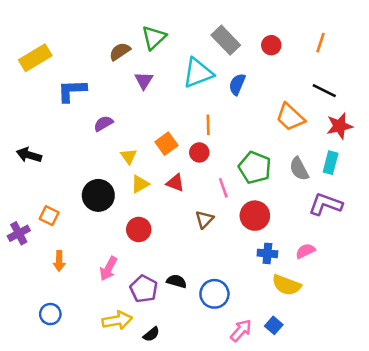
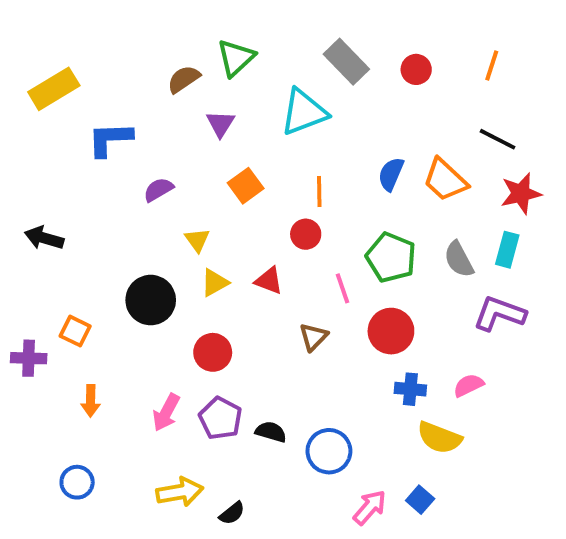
blue semicircle: (237, 84) -> (391, 174), moved
orange square: (166, 144) -> (246, 186), moved
purple cross: (19, 233) -> (29, 358), turned 30
purple pentagon: (144, 289) -> (220, 418), moved

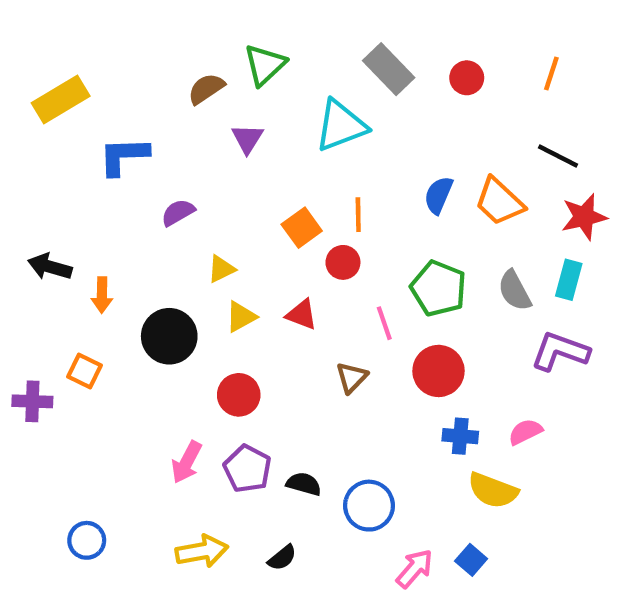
orange square: (246, 186) -> (302, 228), moved
yellow triangle: (197, 240) -> (221, 269), turned 40
orange arrow: (91, 401) -> (102, 295), moved
black semicircle: (232, 513) -> (282, 558), moved

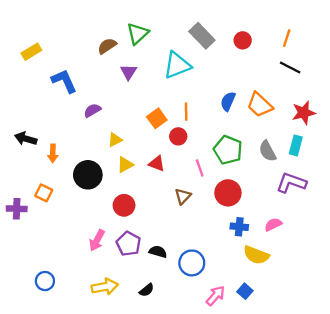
yellow rectangle: (61, 100) -> (31, 52), size x0.7
blue L-shape: (124, 156) -> (64, 81), turned 68
black line: (558, 156) -> (290, 67), moved

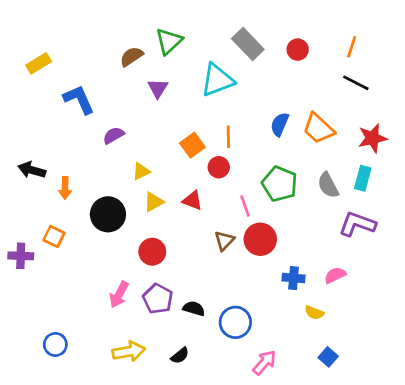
red circle: (228, 193) -> (260, 239), moved
yellow semicircle: (256, 255) -> (314, 313), size x0.6
blue square: (245, 291) -> (328, 357), moved

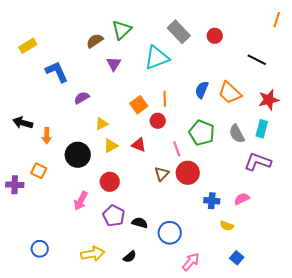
orange line: (352, 47) -> (277, 20), moved
pink arrow: (119, 295) -> (81, 201), moved

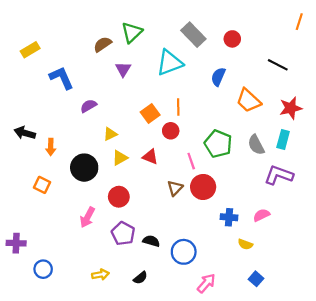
blue semicircle: (202, 90) -> (218, 77), moved
purple cross: (15, 185) -> (16, 243), moved
yellow arrow: (93, 254) -> (100, 275), size x0.7

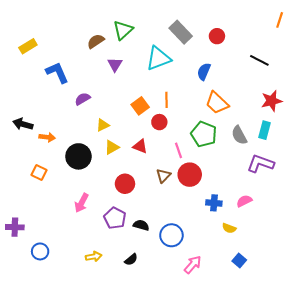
orange trapezoid: (248, 101) -> (217, 103), moved
orange arrow: (51, 147) -> (47, 137), turned -84
red circle: (119, 197) -> (125, 184), moved

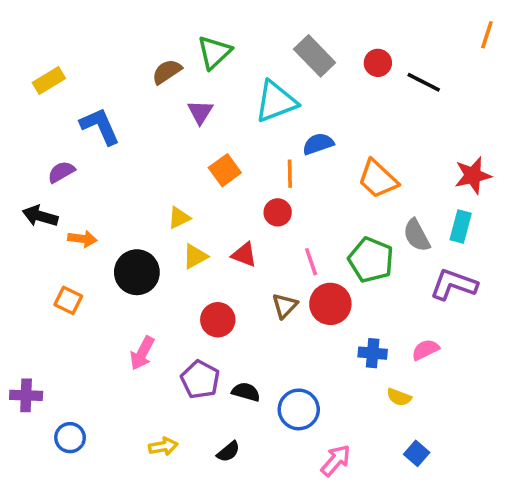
black line: (259, 60) -> (424, 82), moved
blue semicircle: (204, 72) -> (318, 144), moved, turned 48
purple semicircle: (83, 99) -> (61, 172), moved
orange square: (140, 106) -> (225, 170), moved
green pentagon: (204, 134) -> (371, 260), moved

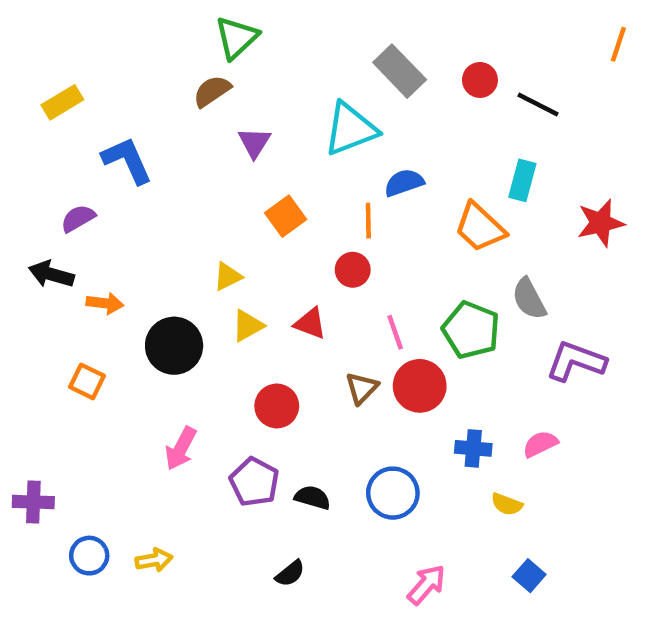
green triangle: (214, 52) -> (237, 38), moved
cyan rectangle: (461, 226) -> (522, 180), moved
blue circle: (299, 409) -> (393, 493), moved
yellow arrow: (163, 446) -> (154, 560), moved

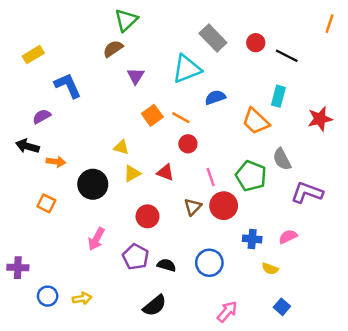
orange line: (368, 221) -> (181, 118), moved, turned -60
yellow triangle: (228, 276) -> (121, 147), turned 42
black semicircle: (290, 573) -> (155, 306), size x1.5

